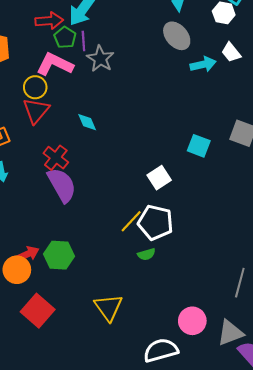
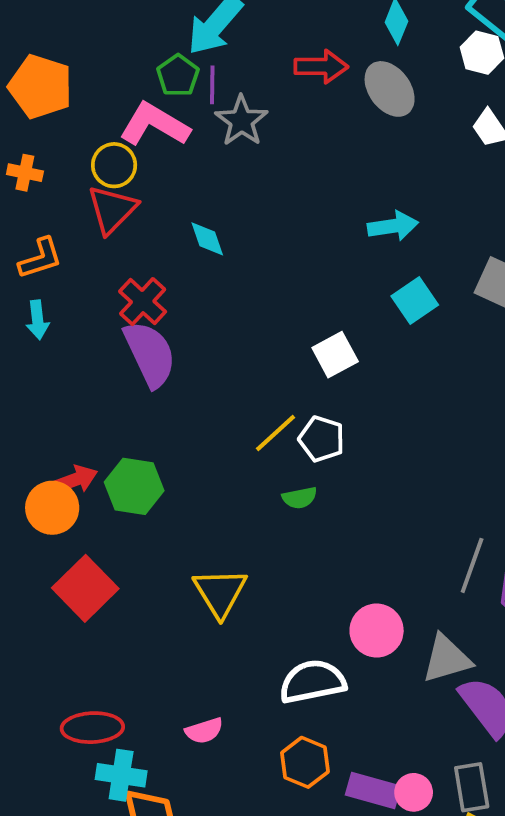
red arrow: (49, 21) -> (321, 67), moved
cyan arrow: (203, 64) -> (393, 226), moved
cyan square: (199, 146) -> (415, 300), turned 30
white pentagon: (156, 222) -> (322, 439), size x0.7

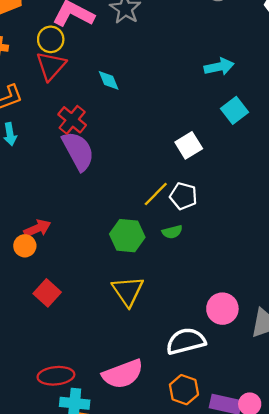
green hexagon: (134, 486) -> (127, 236), moved
orange circle: (52, 508) -> (25, 246), size x0.7
red square: (85, 588) -> (47, 293), size x0.7
pink semicircle: (204, 731) -> (123, 374), size x1.8

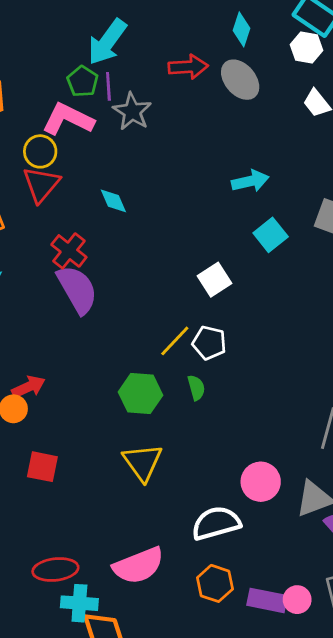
green semicircle: (172, 232) -> (196, 388), turned -90
red square: (47, 293) -> (42, 467), turned -30

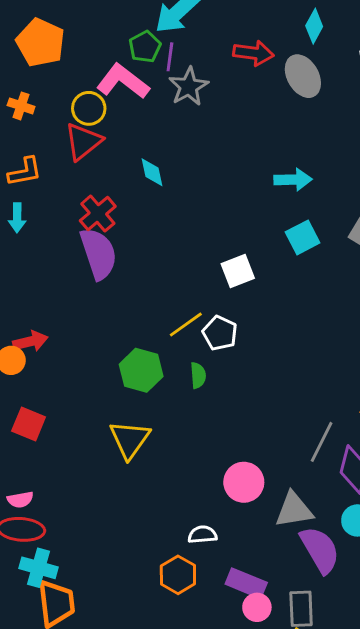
white semicircle: (216, 523) -> (202, 535), moved, size x0.6
pink semicircle: (138, 566) -> (20, 500), moved, size x0.5
purple rectangle: (267, 600) -> (246, 583), moved

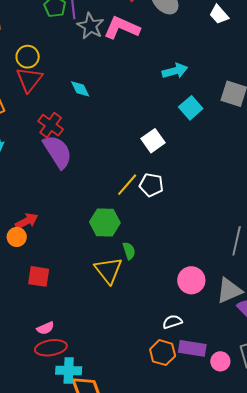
pink L-shape: (123, 81) -> (122, 28), moved
green semicircle: (198, 375) -> (129, 251), moved
purple rectangle: (246, 583) -> (192, 348), moved

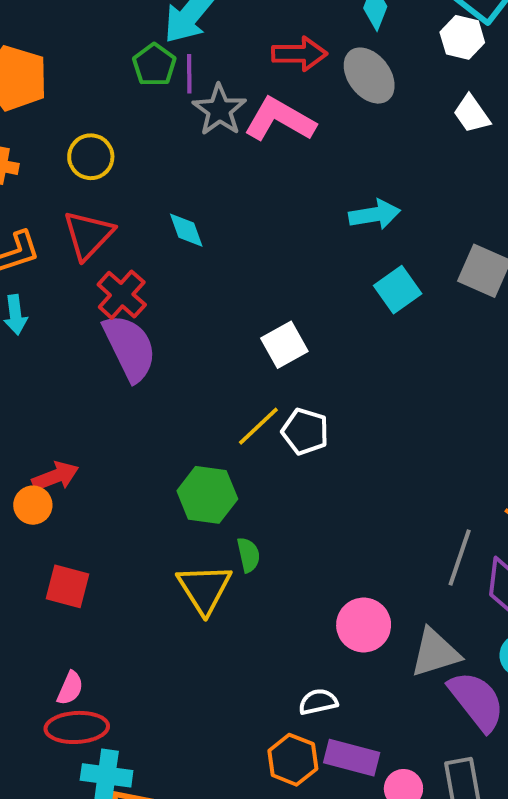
red triangle: (29, 80) -> (88, 235), moved
white square: (153, 141) -> (284, 345), moved
pink semicircle: (45, 328) -> (70, 688), turned -48

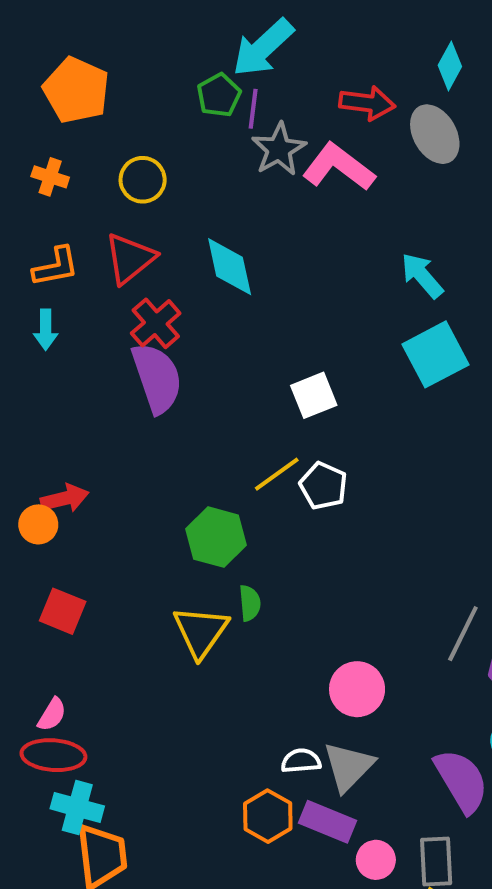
cyan arrow: (375, 215) -> (422, 275), turned -129
cyan diamond: (186, 230) -> (230, 267), size x1.5
cyan square: (398, 290) -> (435, 354), size x1.4
gray triangle: (435, 653) -> (349, 767), moved, turned -36

